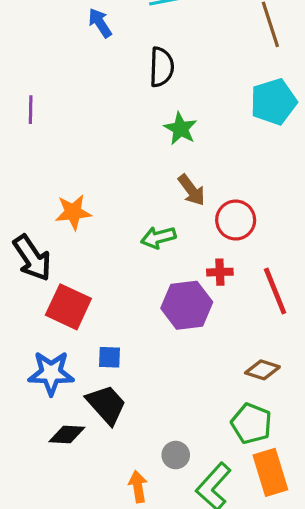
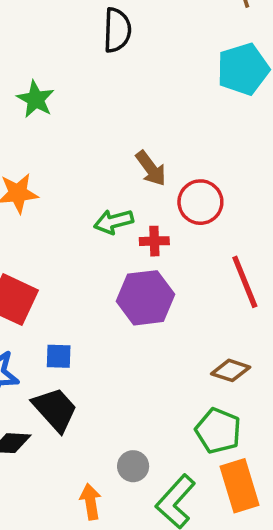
green star: (180, 129) -> (36, 99), moved
red cross: (220, 272) -> (154, 241), moved

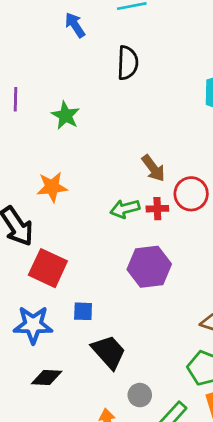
red cross: (154, 241) -> (157, 209), moved
black trapezoid: (55, 409) -> (109, 352), moved

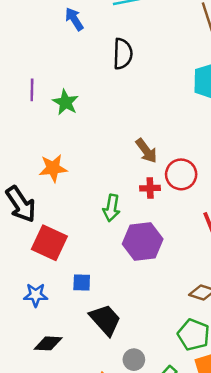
purple line: (16, 99) -> (32, 90), moved
green arrow: (125, 209) -> (112, 208), moved, turned -65
blue star: (33, 325) -> (36, 295), size x0.7

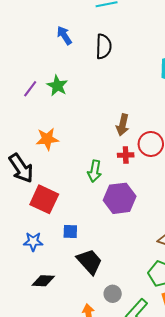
blue arrow: (74, 19) -> (64, 35), moved
purple line: (32, 90) -> (30, 89), moved, turned 36
brown arrow: (146, 151) -> (123, 125), turned 50

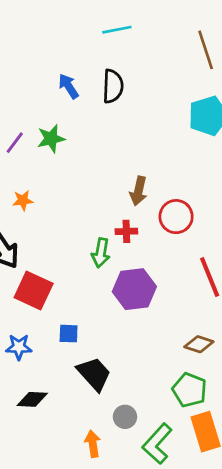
blue arrow: (64, 35) -> (69, 86), moved
green star: (57, 86) -> (51, 139), turned 30
orange star: (47, 139) -> (23, 200), moved, size x0.7
red cross: (126, 155) -> (126, 231), moved

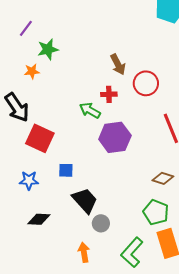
green star: (51, 139) -> (48, 49), moved
brown arrow: (138, 191) -> (118, 64), turned -40
green arrow: (101, 253) -> (90, 110), turned 110
gray circle: (125, 417) -> (101, 223), moved

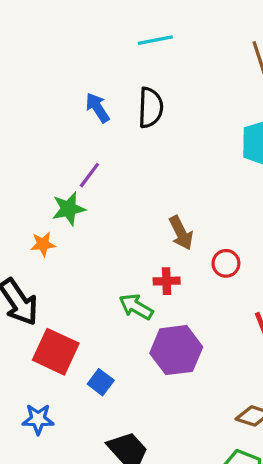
purple line: (26, 28) -> (89, 175), moved
red circle: (146, 83) -> (226, 263), size x0.7
blue square: (66, 170) -> (101, 382), moved, turned 35

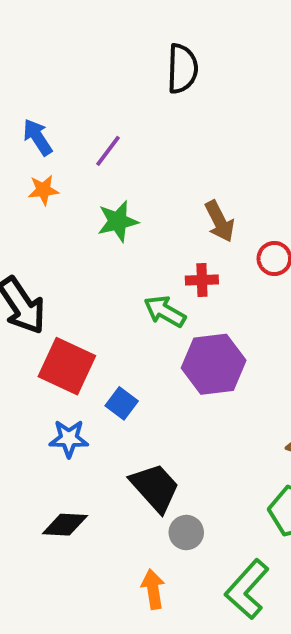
blue arrow: (97, 108) -> (38, 137), moved
green star: (69, 209) -> (118, 221), moved
orange star: (43, 244) -> (43, 190), moved
blue star: (38, 419) -> (69, 439), moved

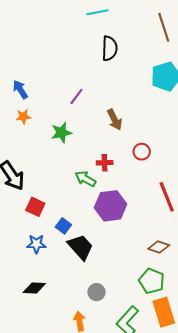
black semicircle: (182, 69) -> (110, 48), moved
purple line: (108, 151) -> (76, 97), moved
brown arrow: (220, 221) -> (115, 120), moved
red square: (67, 366) -> (35, 207), size x0.7
black trapezoid: (155, 487) -> (80, 247), moved

